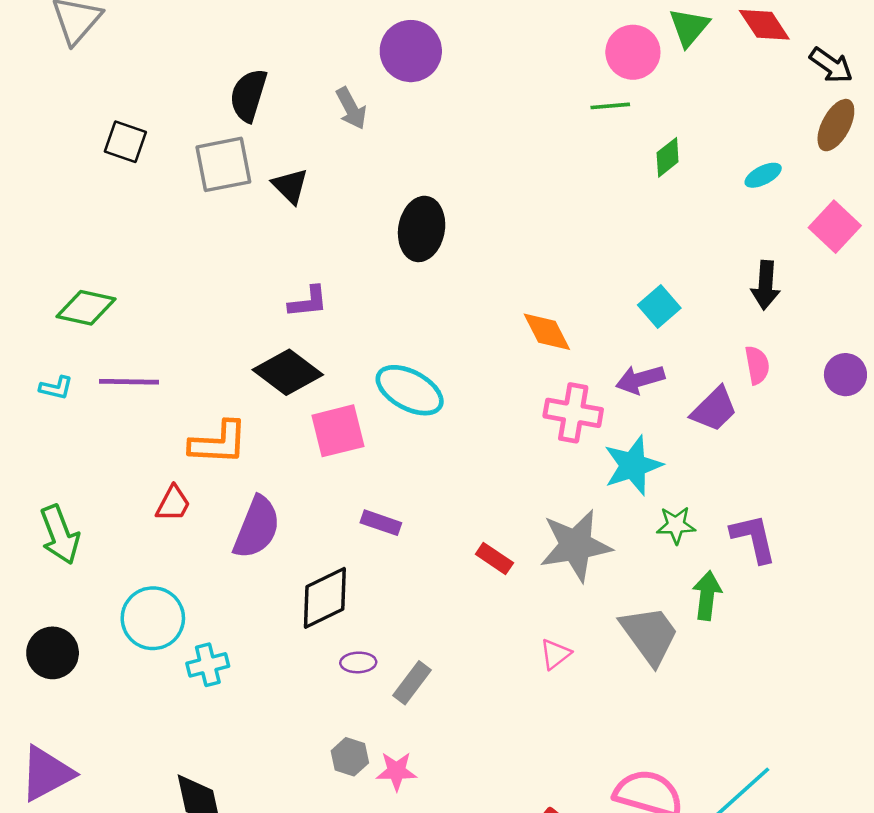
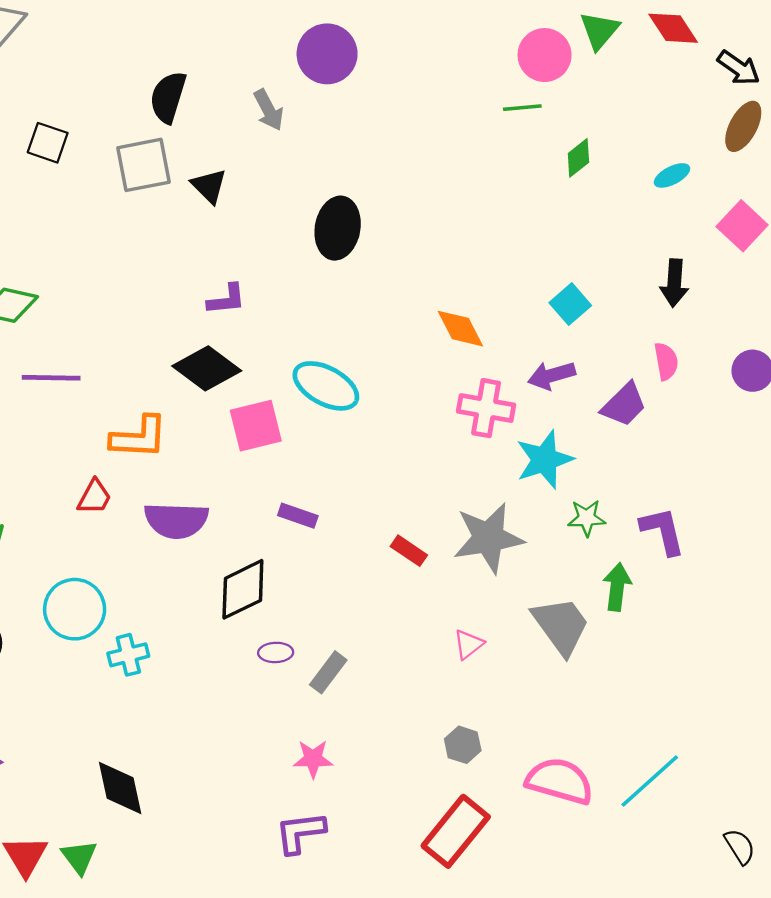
purple semicircle: (257, 527) -> (176, 520), turned 70
gray hexagon: (350, 757) -> (463, 745), moved

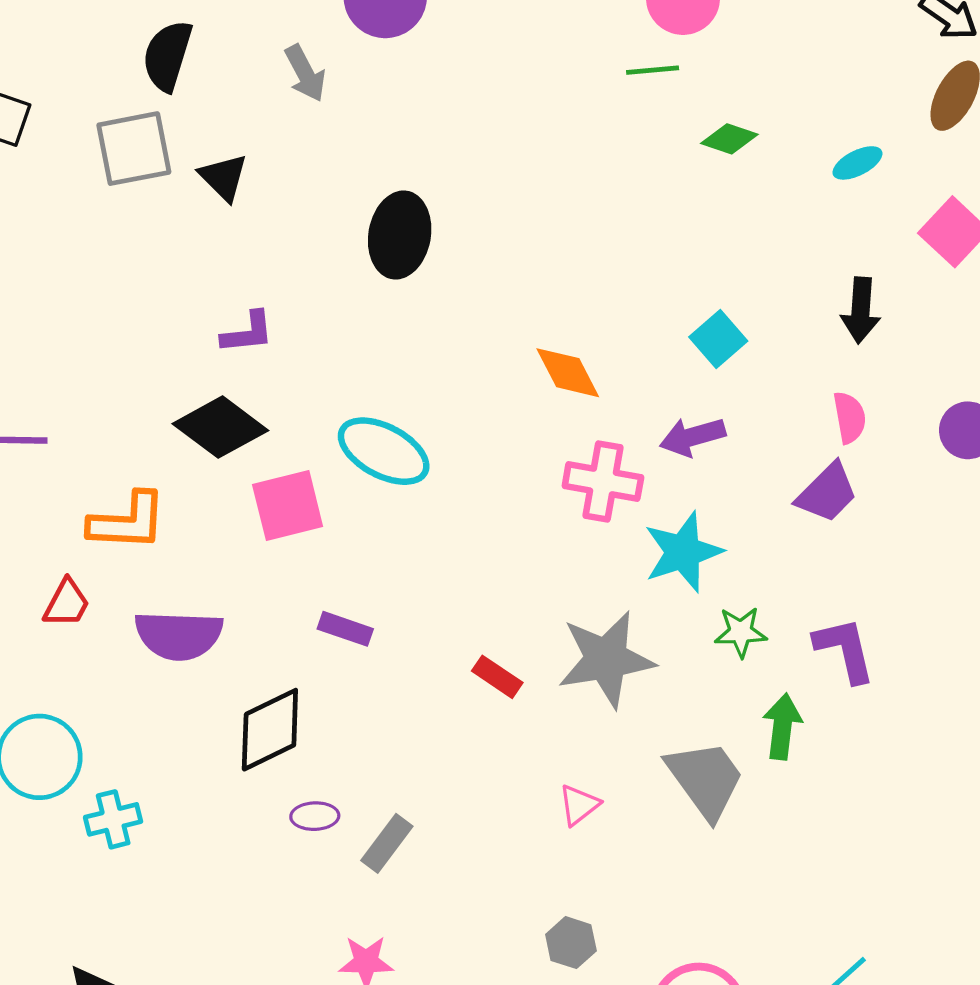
green diamond: (578, 158) -> (729, 139), turned 57
purple trapezoid: (624, 405) -> (827, 493), moved

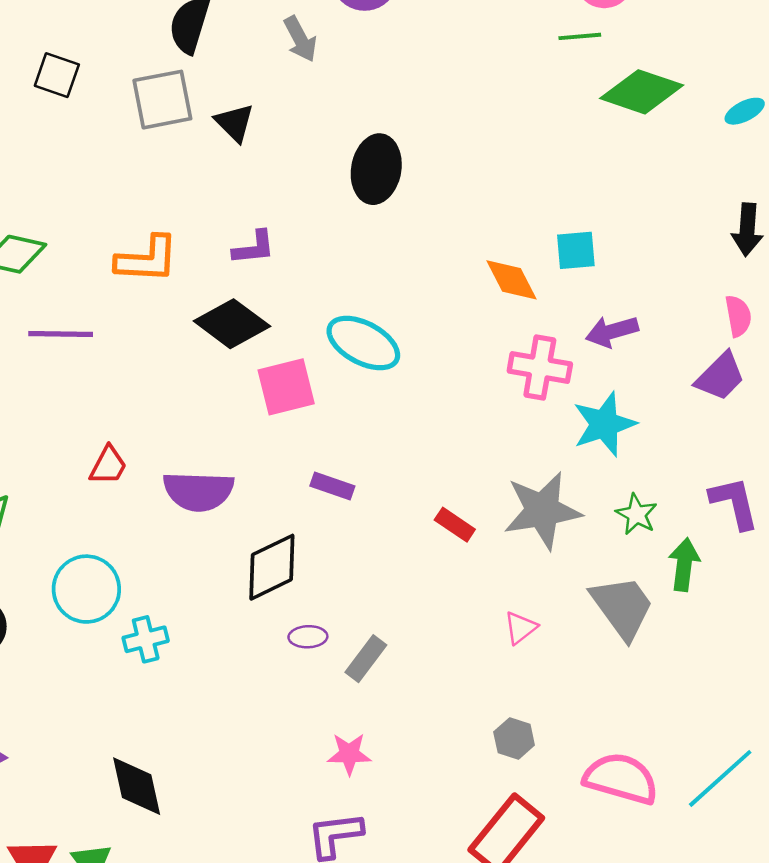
green diamond: (729, 139) -> (642, 92), size x1.8
cyan square: (718, 339) -> (576, 250), moved, turned 36
orange L-shape: (127, 522) -> (147, 259), moved
green star: (741, 632) -> (636, 514), moved, turned 30

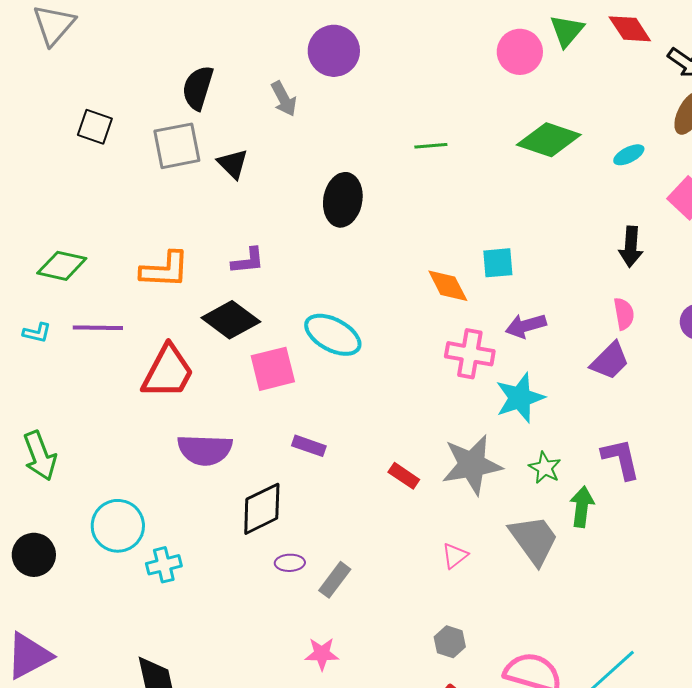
green line: (580, 36) -> (431, 146), moved
red trapezoid: (108, 465) -> (168, 372), moved, size x1.8

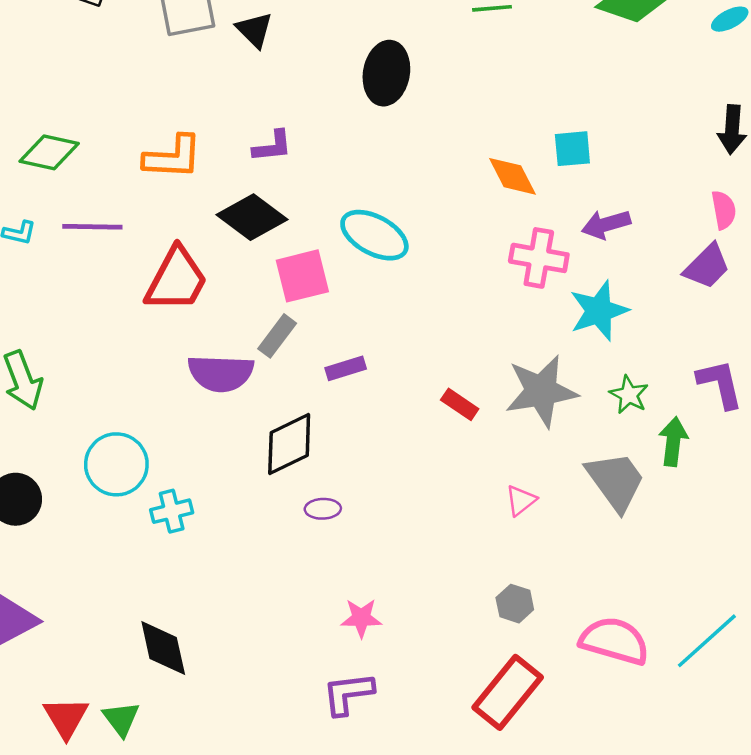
purple rectangle: (309, 446) -> (346, 368), turned -36
gray rectangle: (335, 580) -> (277, 336), moved

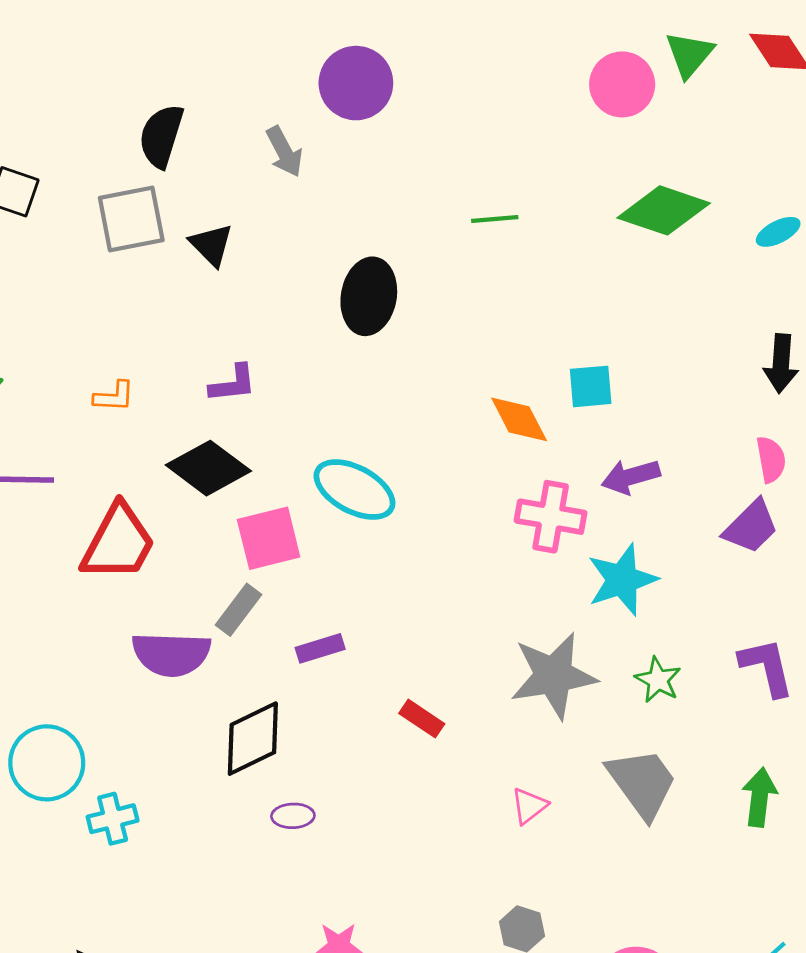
orange L-shape: (173, 157) -> (114, 396), size x0.6
red rectangle: (460, 404) -> (422, 719), moved
green arrow: (673, 442) -> (760, 797), moved

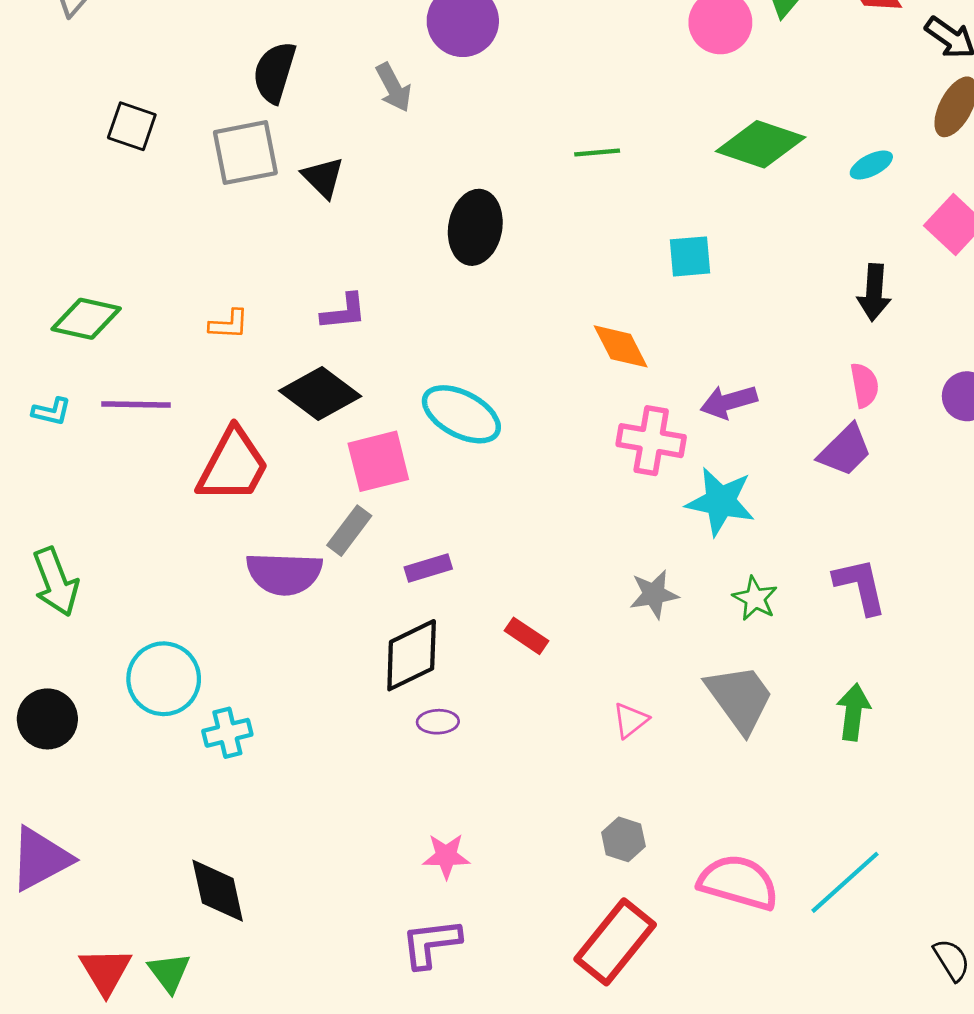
cyan square: (591, 386) -> (690, 256), moved
cyan star: (622, 580) -> (720, 502), turned 30
gray star: (553, 676) -> (654, 594), size x0.6
black diamond: (253, 739) -> (412, 655), moved
purple ellipse: (293, 816) -> (438, 722), moved

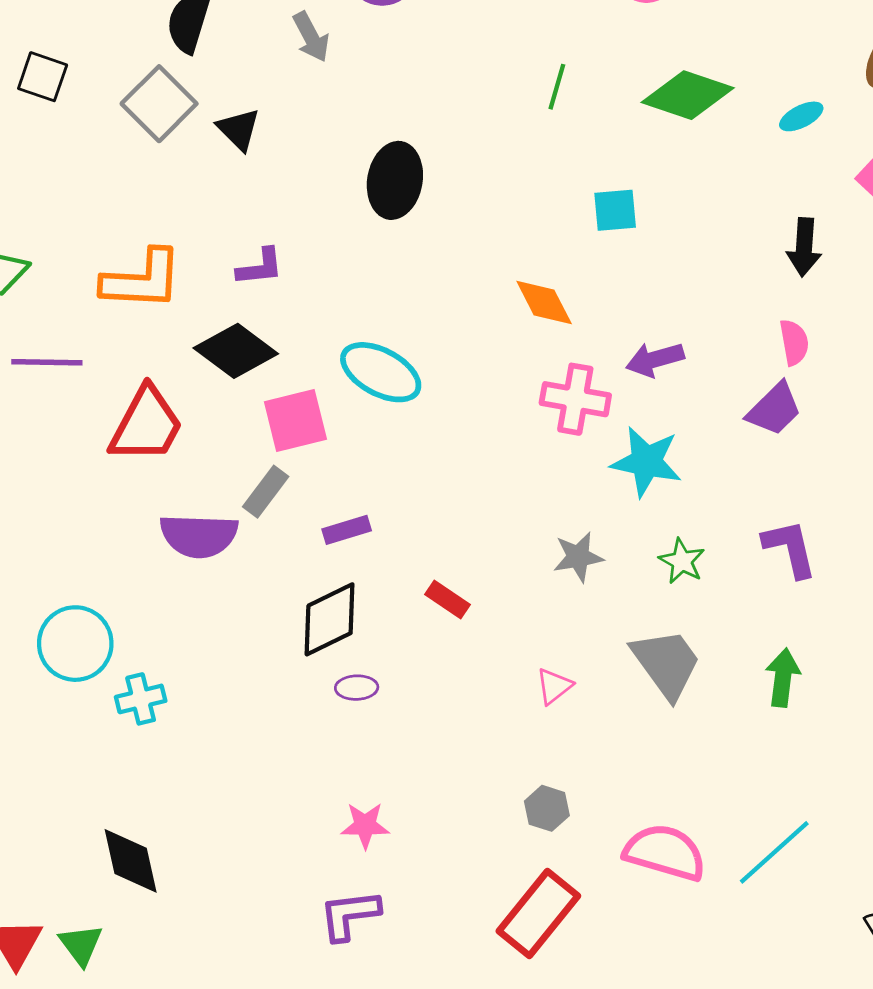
gray square: (245, 153) -> (159, 104), turned -34
green line: (597, 153) -> (557, 87), moved, turned -69
orange L-shape: (229, 324) -> (142, 280), size x2.0

